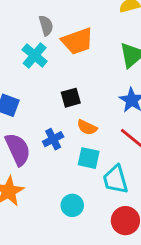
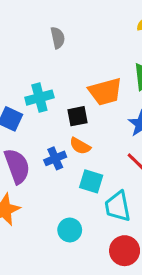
orange trapezoid: (77, 41) -> (105, 92), moved
cyan cross: (35, 55) -> (39, 98), moved, turned 30
orange semicircle: (87, 127) -> (80, 146), moved

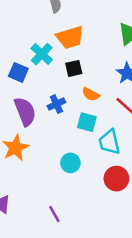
orange trapezoid: (105, 92) -> (70, 37), moved
cyan cross: (39, 98) -> (42, 54), turned -30
orange semicircle: (80, 146) -> (91, 94), moved

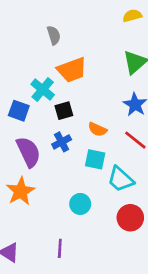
black square: (74, 68) -> (64, 111), moved
cyan trapezoid: (109, 142) -> (121, 179), turned -32
purple line: (54, 214) -> (60, 248), moved, turned 36

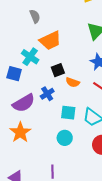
black square: (64, 111) -> (58, 70), moved
purple semicircle: (28, 152) -> (24, 103), turned 90
cyan square: (95, 159) -> (68, 113), moved

